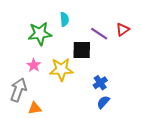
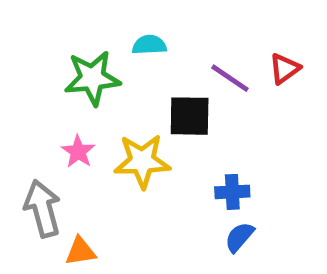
cyan semicircle: (64, 19) -> (149, 45), turned -88
blue cross: (100, 83) -> (232, 192), turned 32
gray arrow: (18, 90) -> (43, 209), turned -35

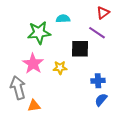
red triangle: (284, 69) -> (103, 13), moved
pink star: (78, 152) -> (33, 64), size x1.5
yellow star: (142, 161) -> (60, 68), size x0.6

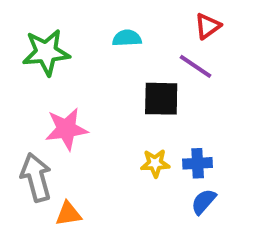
green star: (39, 33) -> (46, 52), moved
pink star: (33, 64) -> (66, 129), turned 30
yellow star: (60, 68) -> (155, 163), moved

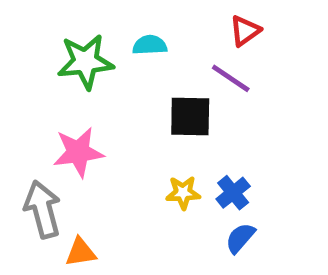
green star: (46, 52) -> (85, 62), moved
blue cross: (198, 163) -> (233, 193), turned -36

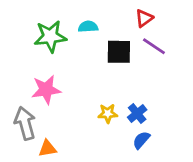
purple line: (231, 78) -> (154, 46), moved
black square: (190, 116) -> (119, 52), moved

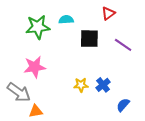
purple line: (154, 46) -> (123, 45), moved
gray arrow: (25, 123) -> (19, 92), turned 140
blue semicircle: (141, 140) -> (123, 105), moved

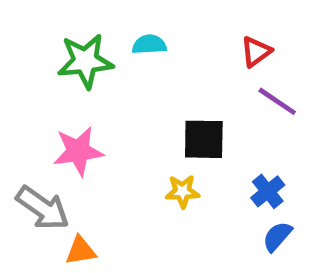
red triangle: (108, 13) -> (256, 52), moved
black square: (89, 39) -> (204, 139), moved
blue cross: (103, 85) -> (268, 191), moved

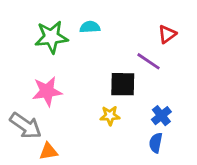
red triangle: (256, 52) -> (167, 34), moved
purple line: (277, 101) -> (149, 61), moved
blue semicircle: (277, 236) -> (156, 143), moved, turned -30

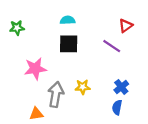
green star: (51, 37) -> (17, 28), moved, size x0.6
black square: (123, 84) -> (69, 44), moved
gray arrow: (26, 126) -> (56, 94), moved, turned -115

